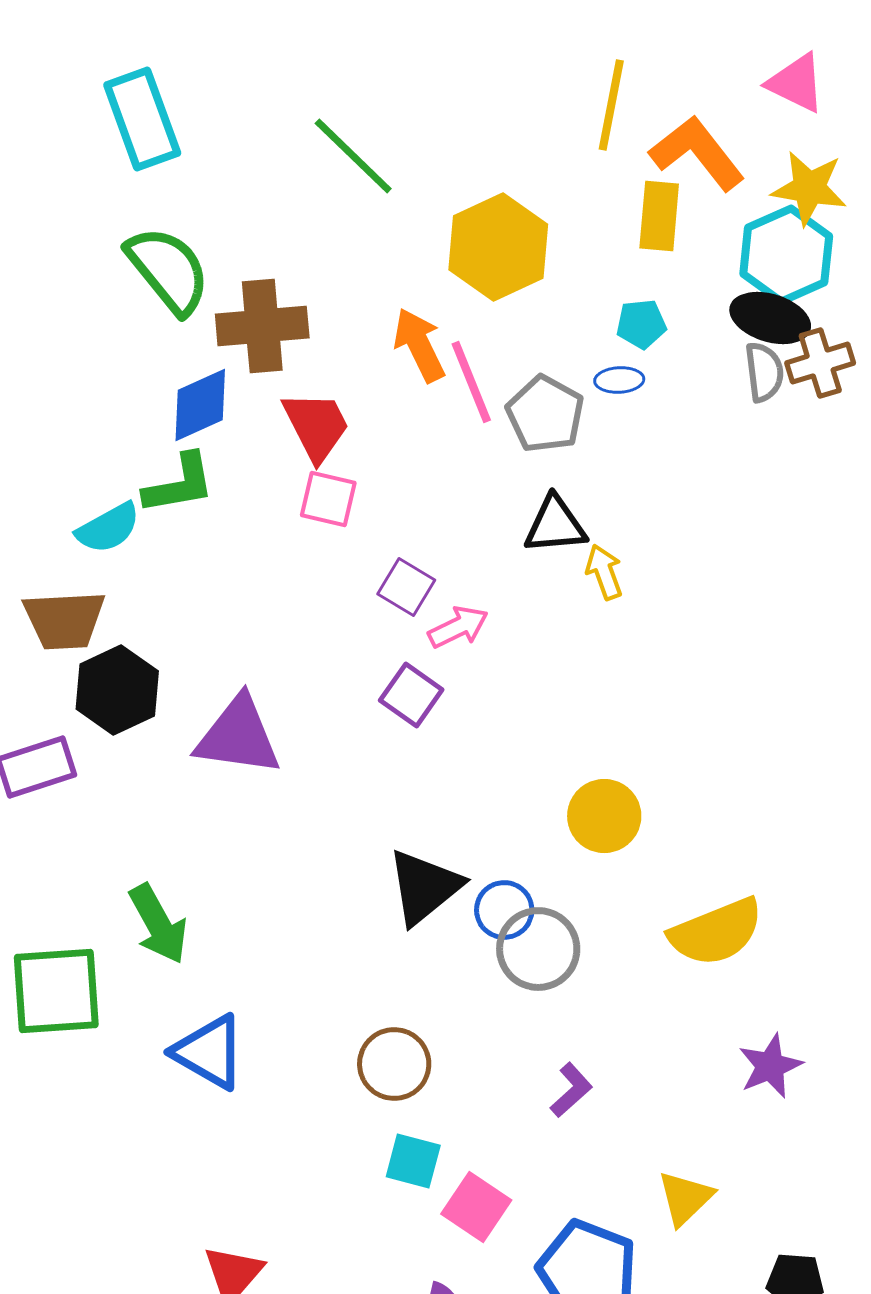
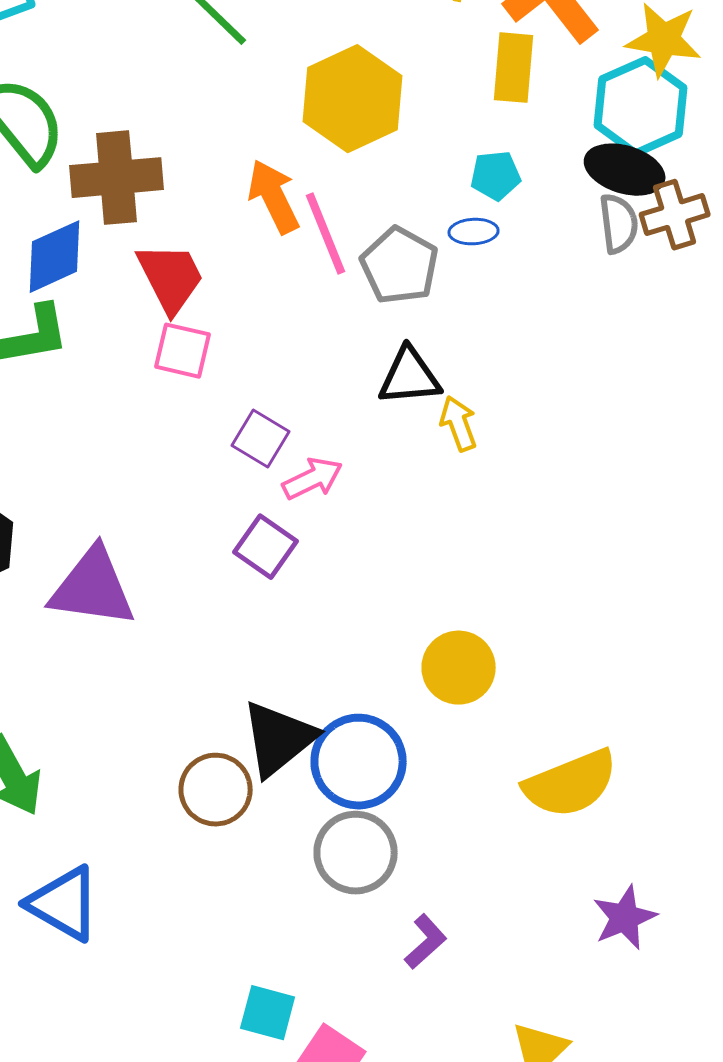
blue circle: (504, 910) -> (359, 762), size x1.6
gray circle: (538, 949) -> (356, 853), moved
brown circle: (394, 1064) -> (216, 790), moved

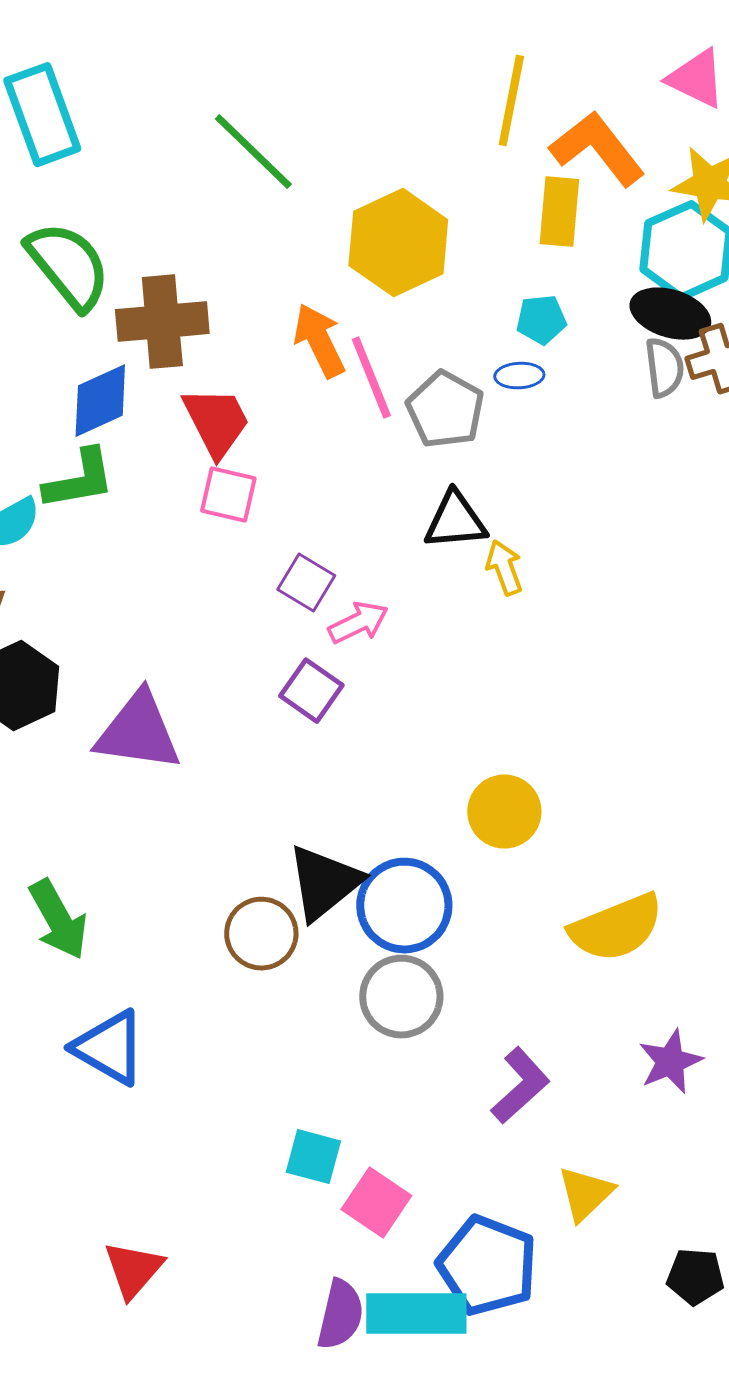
purple L-shape: (426, 942) -> (520, 1086), moved, size x1.4

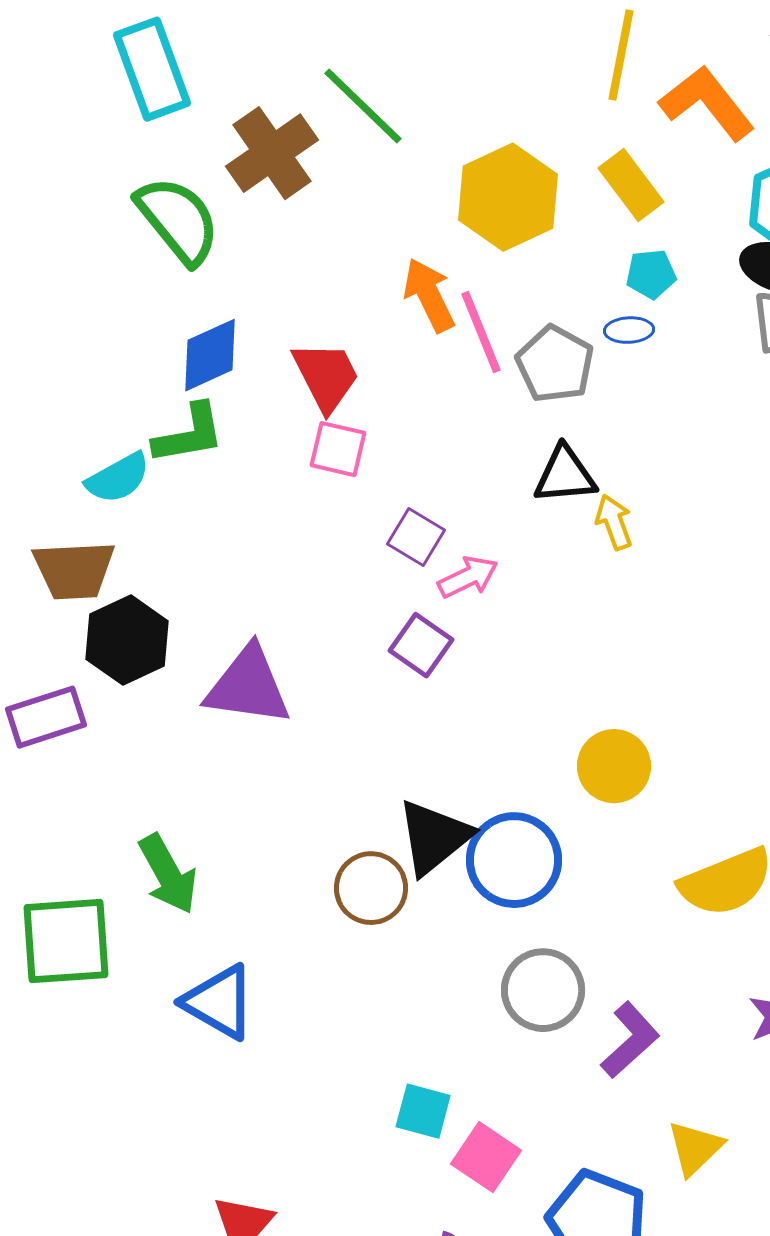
yellow rectangle: (559, 212) -> (631, 185), moved, turned -42
brown cross: (162, 322) -> (272, 153), moved, turned -30
gray circle: (401, 997) -> (543, 990), moved

